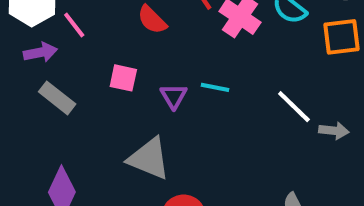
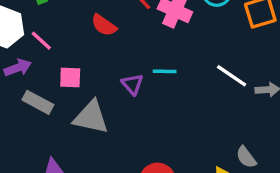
pink square: (123, 78) -> (70, 77), moved
gray triangle: (149, 159) -> (91, 117), moved

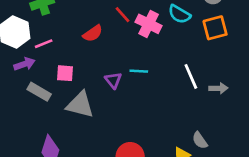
red semicircle: (104, 25) -> (93, 33), turned -72
pink line: (41, 41) -> (44, 44), turned -66
white line: (232, 76) -> (191, 76), turned 30

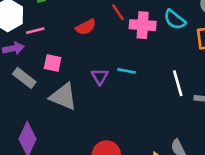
pink cross: (149, 24) -> (143, 25), turned -30

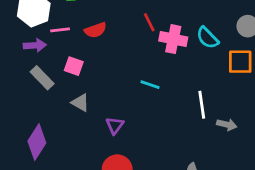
red semicircle: (86, 27) -> (95, 30), moved
purple triangle: (100, 77) -> (115, 125), moved
gray triangle: (63, 96) -> (80, 103), size x0.6

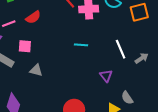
purple triangle: (115, 125) -> (106, 76), moved
gray arrow: (227, 125) -> (142, 58), turned -32

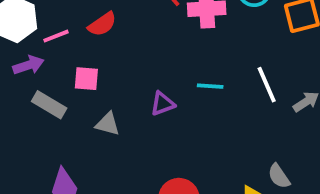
cyan line: (81, 45) -> (210, 86), moved
purple triangle: (106, 76) -> (163, 104), moved, turned 48

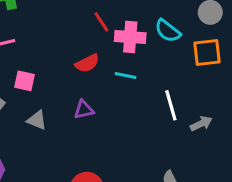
red semicircle: (102, 24) -> (87, 63), moved
cyan line: (210, 86) -> (126, 76), moved

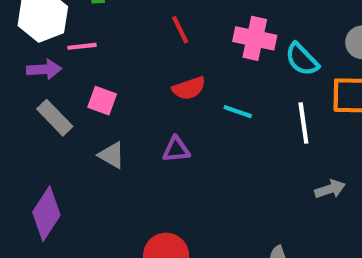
red line: (101, 22) -> (180, 30), moved
pink cross: (130, 37) -> (255, 38), moved
white line: (171, 105) -> (303, 123), moved

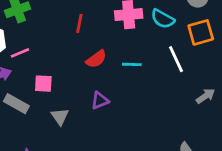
red line: (180, 30) -> (79, 23), turned 54
gray triangle: (112, 155) -> (60, 117), turned 42

